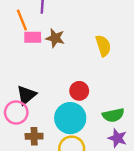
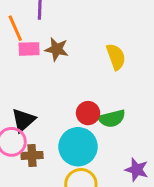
green semicircle: (113, 115) -> (112, 119), moved
brown cross: (34, 136) -> (32, 155), moved

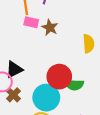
red circle: (88, 113) -> (59, 77), size x1.5
brown cross: (32, 155) -> (13, 95), turned 32

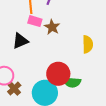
black triangle: (14, 69) -> (20, 41), moved

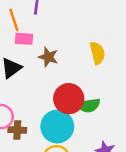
brown star: (52, 27) -> (48, 57), moved
brown cross: (14, 89) -> (17, 130), turned -32

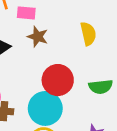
pink rectangle: (24, 39) -> (26, 13), moved
green semicircle: (89, 105) -> (101, 87), moved

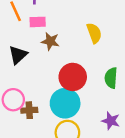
green semicircle: (101, 87) -> (111, 78), turned 108

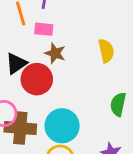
red circle: (73, 77) -> (37, 79), moved
brown cross: (29, 110) -> (20, 128), size x1.6

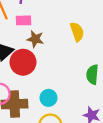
cyan circle: (62, 126) -> (49, 98), size x0.6

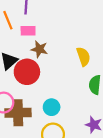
yellow semicircle: (77, 32) -> (83, 57), moved

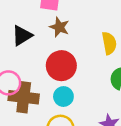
red circle: (27, 72) -> (61, 66), moved

